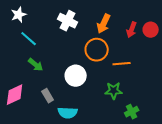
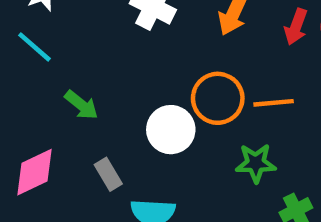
cyan line: (29, 39) -> (34, 47), moved
orange circle: (97, 50) -> (218, 98), moved

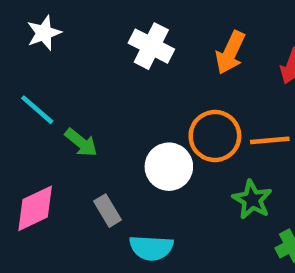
cyan line: (34, 47) -> (37, 110), moved
green star: (256, 163) -> (252, 200), turned 30

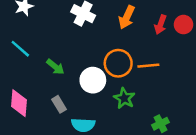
green arrow: (81, 143) -> (55, 67), moved
green star: (252, 200) -> (124, 98), moved
pink diamond: (35, 208) -> (19, 103), turned -60

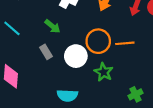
green arrow: (55, 67) -> (52, 26), moved
gray rectangle: (59, 104) -> (46, 52), moved

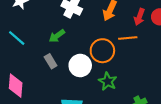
green arrow: (52, 26) -> (57, 36), turned 105
orange line: (125, 43) -> (128, 38), moved

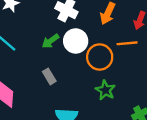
gray rectangle: (51, 61) -> (49, 76), moved
white circle: (80, 66) -> (76, 41), moved

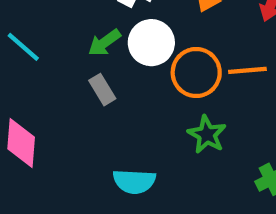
orange line: (127, 43) -> (247, 70), moved
gray rectangle: (49, 76) -> (102, 90), moved

